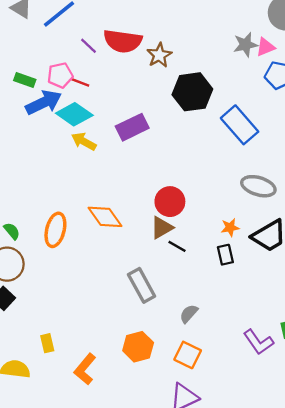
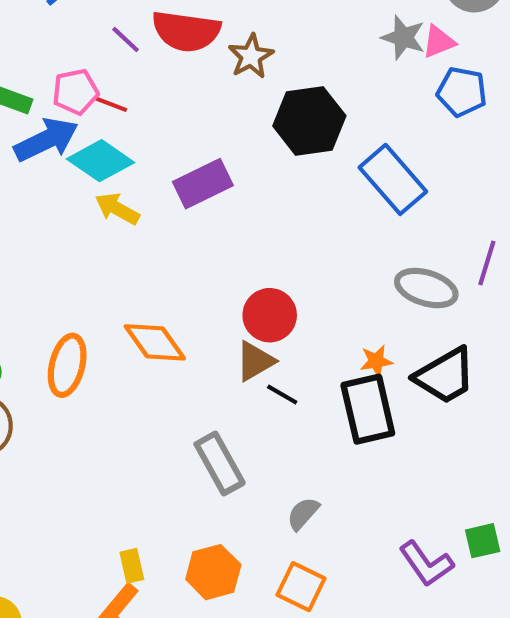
gray star: (245, 45) -> (403, 37), turned 30
black rectangle: (225, 255) -> (368, 409), size x1.8
yellow rectangle: (47, 343) -> (132, 566), moved

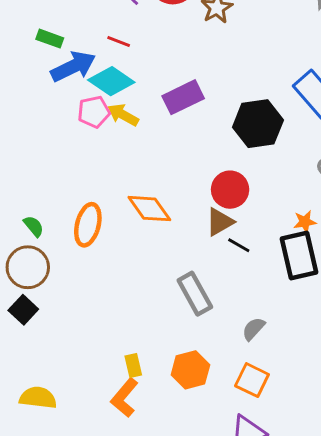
pink pentagon: (75, 92) -> (94, 112), moved
black hexagon: (309, 121) -> (258, 124), moved

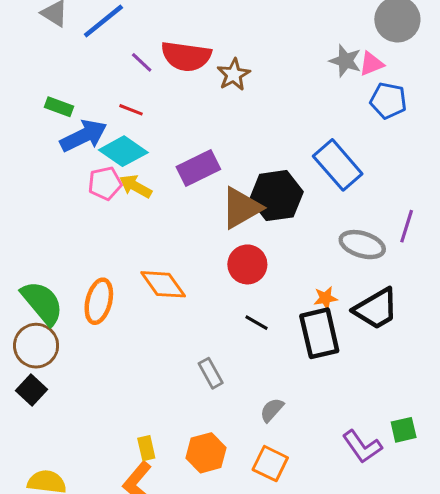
brown triangle: (220, 222) -> (241, 208), moved, size x1.4
green semicircle: (34, 226) -> (42, 303), size x2.0
gray rectangle: (195, 294) -> (211, 373), size x0.7

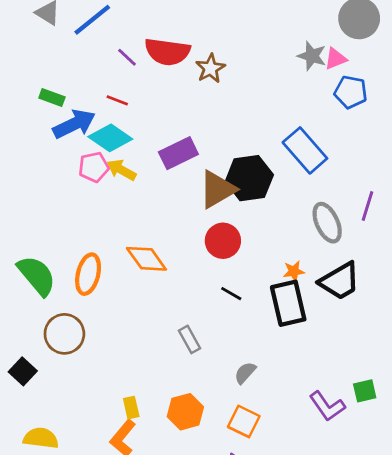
gray ellipse: (362, 245) -> (327, 223), turned 48
brown circle: (36, 346) -> (64, 334), moved
black square: (31, 390) -> (23, 371), moved

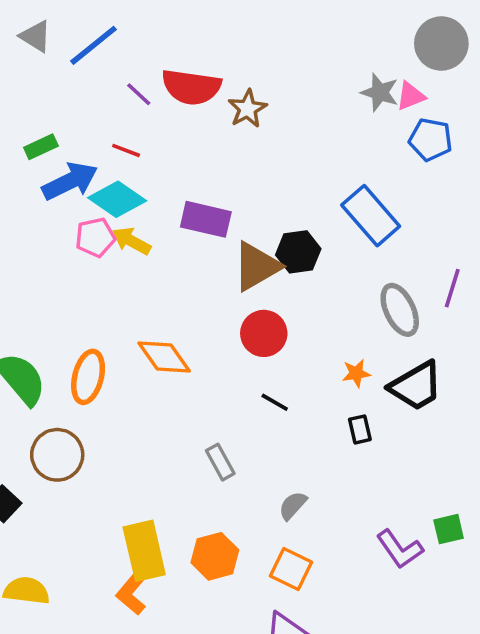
green rectangle: (52, 98) -> (41, 147), turned -45
purple rectangle: (178, 153) -> (206, 219), turned 39
black hexagon: (249, 178) -> (298, 252), size x0.7
black rectangle: (288, 303) -> (360, 429), moved, size x0.5
yellow rectangle: (131, 408) -> (144, 551), size x2.0

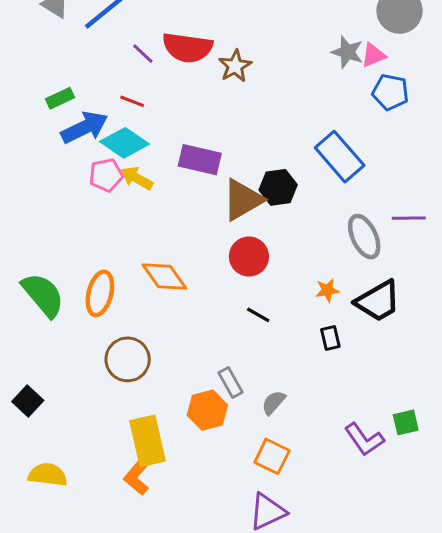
purple line: (452, 288) -> (409, 218), turned 72
brown circle: (57, 455) -> (128, 359), moved
gray rectangle: (220, 462) -> (230, 382), moved
orange hexagon: (215, 556) -> (207, 410), moved

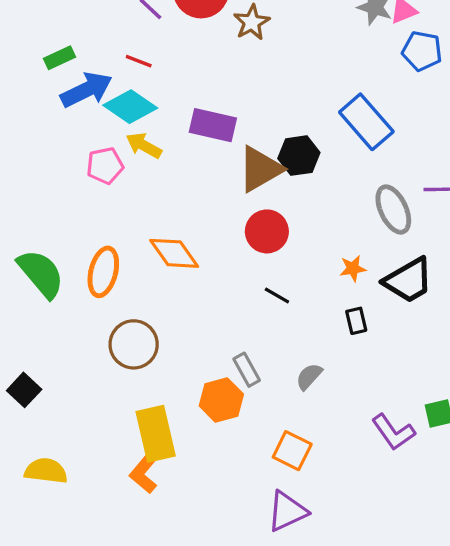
pink pentagon: (106, 175) -> (105, 166), moved
gray semicircle: (274, 402) -> (309, 376), moved

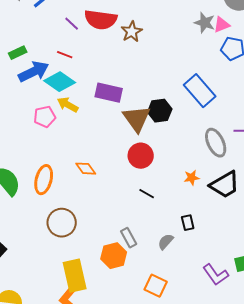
brown triangle: (260, 169) -> (137, 119), turned -36
orange diamond: (174, 253) -> (86, 169), size x0.7
black rectangle: (356, 321) -> (188, 223), moved

